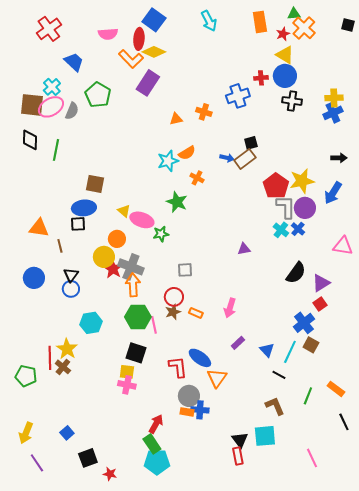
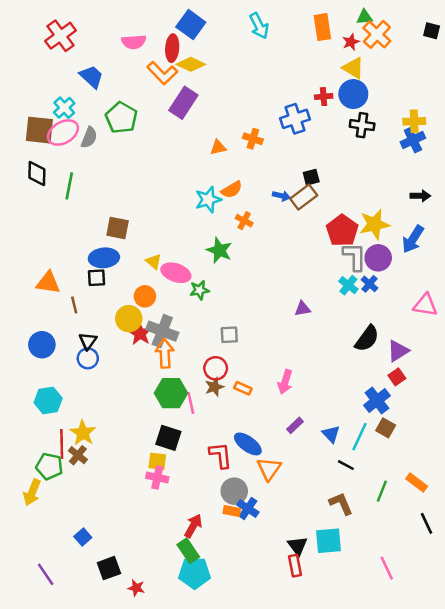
cyan hexagon: (91, 323) -> (48, 401), moved
green pentagon: (26, 376) -> (49, 466), moved
blue cross: (200, 410) -> (248, 509), turned 30
yellow arrow: (26, 433) -> (32, 492), moved

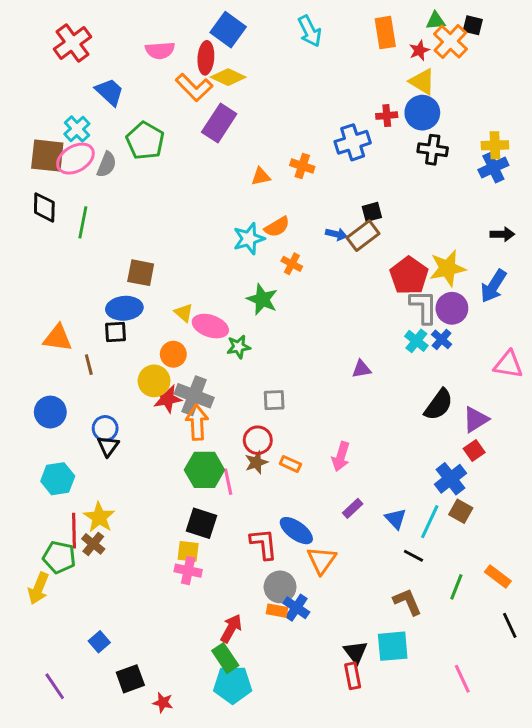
black square: (432, 31) -> (473, 25), moved
red star: (140, 334) -> (167, 399), turned 30
black triangle: (88, 341) -> (108, 446), moved

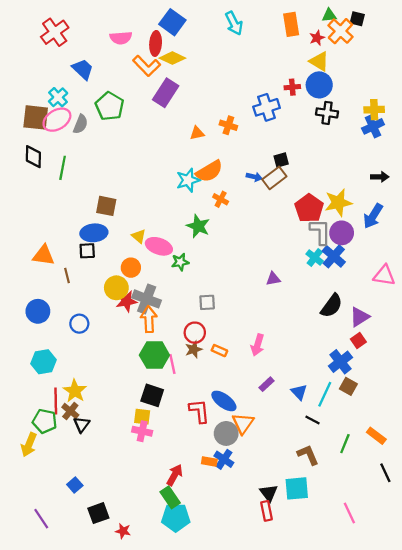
orange semicircle: (277, 227) -> (209, 171), size x1.4
blue cross: (442, 339) -> (334, 256), size x1.5
black triangle: (108, 446) -> (82, 425), moved
gray circle: (280, 587) -> (226, 433), moved

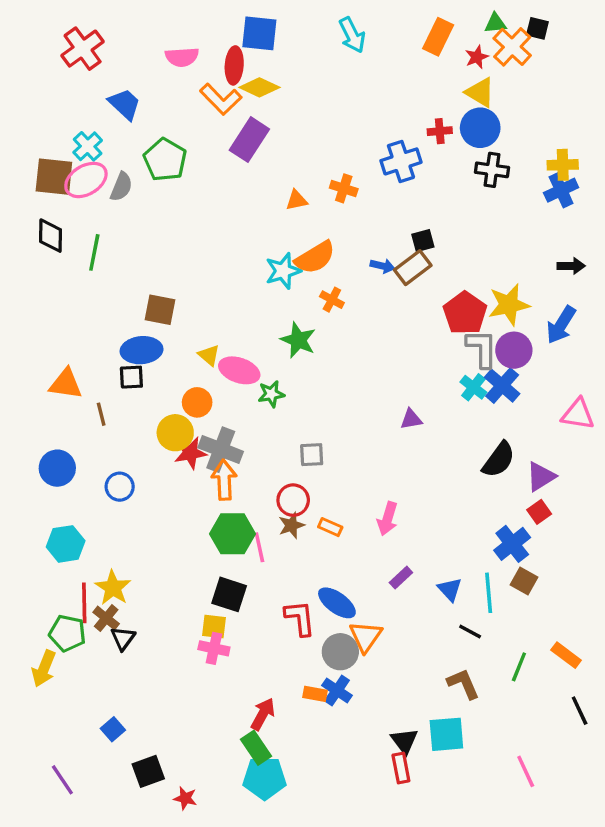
blue square: (172, 22) -> (259, 33), turned -30
orange rectangle: (291, 24) -> (438, 37), turned 35
cyan line: (325, 394) -> (489, 593), turned -30

